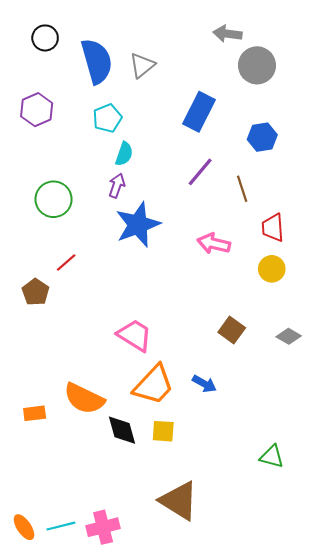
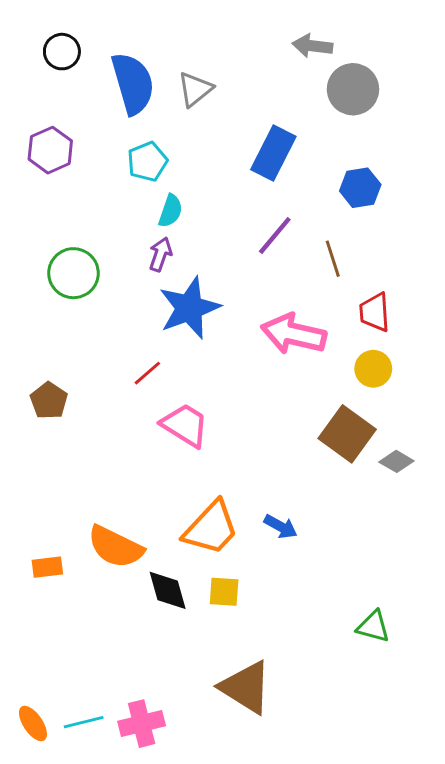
pink arrow: (214, 244) -> (294, 334), size x1.4
red line: (66, 263) -> (147, 373), moved
brown square: (232, 330) -> (347, 434), moved, size x1.5
pink trapezoid: (135, 335) -> (185, 425), moved

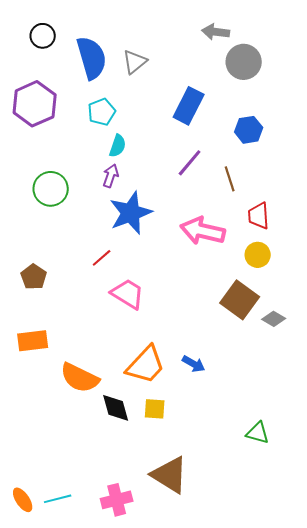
purple hexagon: (50, 150) -> (35, 104), size x1.4
orange rectangle: (47, 567) -> (33, 341), moved, size x1.4
pink cross: (142, 724) -> (117, 500), moved

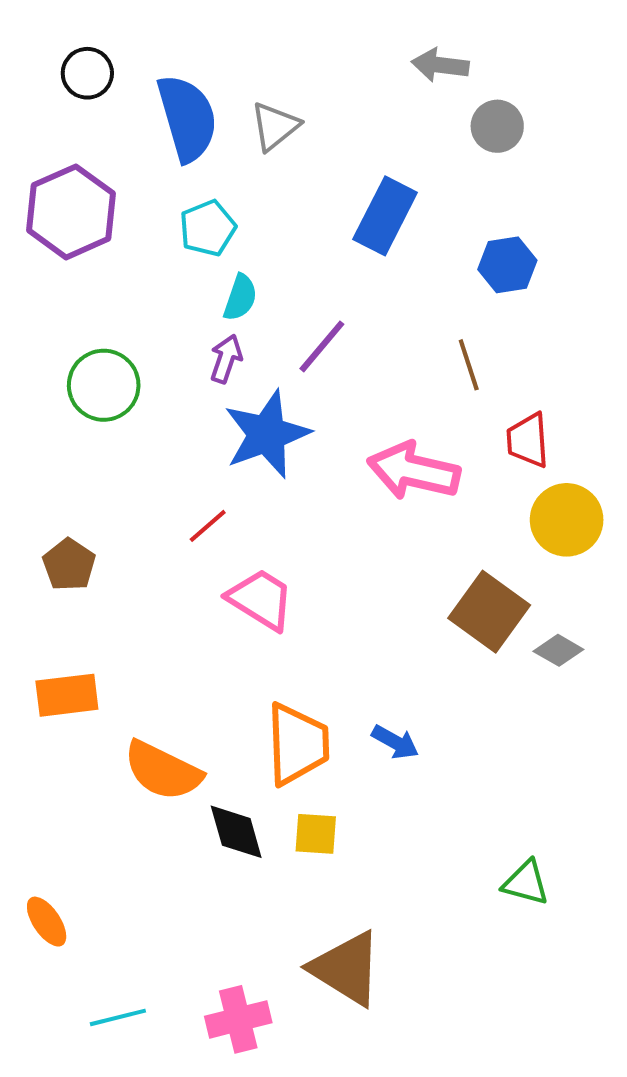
gray circle: (244, 62) -> (497, 126), size x0.7
purple line: (190, 163) -> (322, 346), moved
yellow circle: (258, 255) -> (567, 520), moved, size x1.4
orange trapezoid: (146, 365) -> (297, 744), turned -45
orange ellipse: (23, 500) -> (47, 922), moved

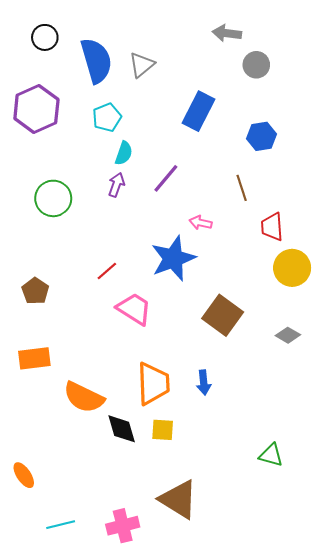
blue star: (267, 434) -> (173, 258), moved
pink arrow: (414, 471) -> (201, 223), moved, size x0.5
brown square: (489, 612) -> (223, 315), moved
blue arrow: (395, 742) -> (204, 383), turned 55

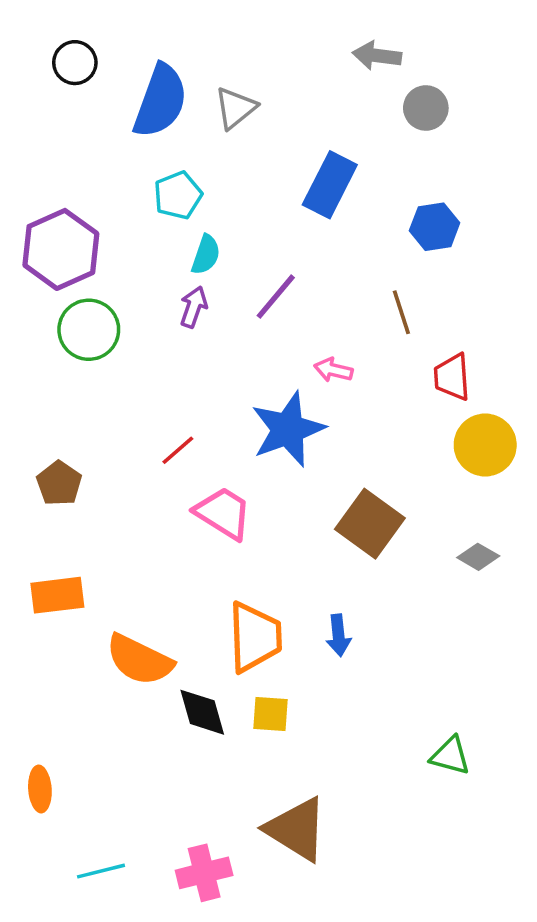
blue semicircle: (96, 61) -> (160, 101), turned 36
purple hexagon: (36, 109) -> (61, 249), moved
orange ellipse: (24, 475) -> (40, 789), turned 30

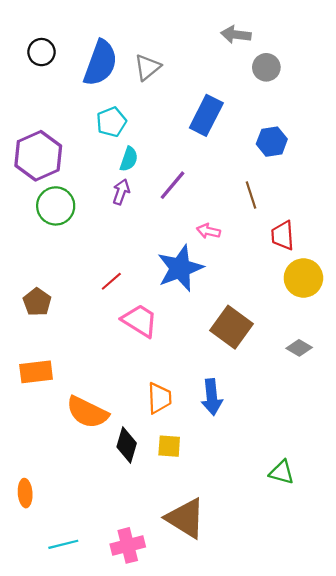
black circle: (75, 63) -> (41, 52), moved
blue arrow: (339, 635) -> (212, 397), size x1.4
orange trapezoid: (255, 637) -> (159, 398), size x0.7
black diamond: (202, 712) -> (127, 445), turned 32

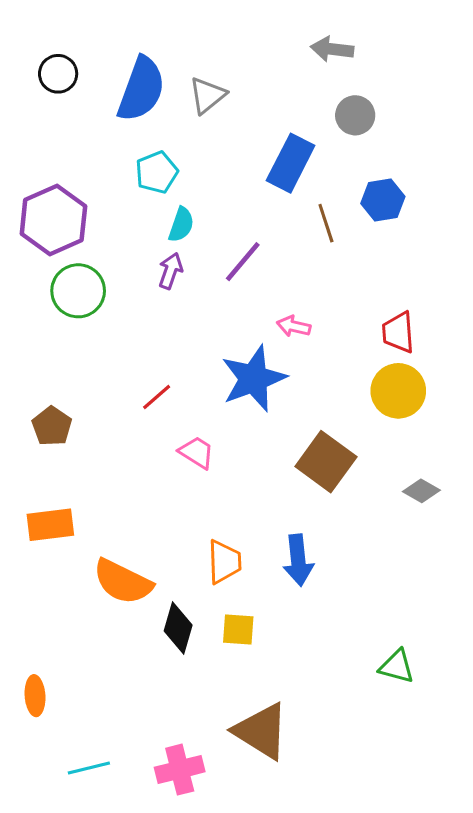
gray circle: (266, 67) -> (355, 115), moved
brown line: (251, 195) -> (326, 223), moved
yellow circle: (303, 278) -> (398, 391), moved
pink trapezoid: (140, 321) -> (197, 452), size x0.7

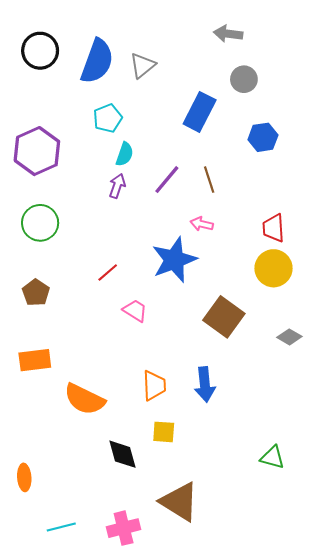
black circle: (58, 74) -> (40, 51), size x1.4
brown line: (326, 223) -> (209, 180), moved
green circle: (78, 291) -> (40, 223), moved
black diamond: (178, 628) -> (122, 454), moved, turned -32

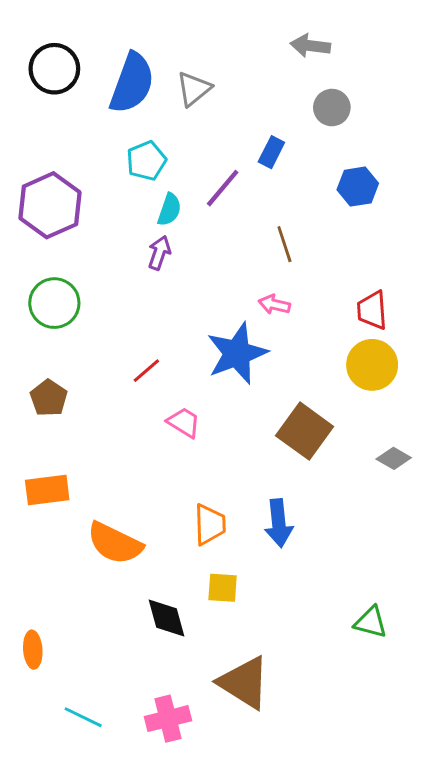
blue rectangle: (200, 112) -> (271, 152), size x0.6
purple line: (167, 180) -> (223, 188), moved
cyan line: (61, 527) -> (83, 717), turned 40

